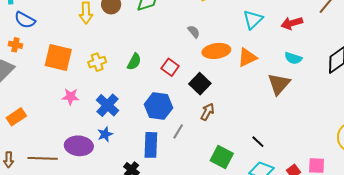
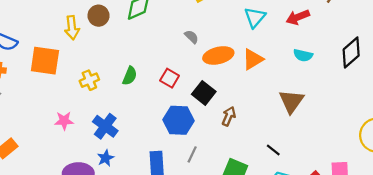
orange square: (58, 57) -> (45, 61), moved
brown triangle: (279, 84) -> (291, 101), moved
blue hexagon: (158, 106) -> (178, 120), moved
brown arrow: (207, 112) -> (229, 116), moved
gray line: (178, 131) -> (192, 154), moved

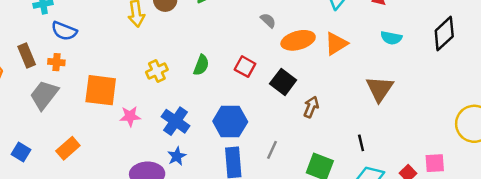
orange square: (45, 61) -> (101, 90), moved
blue hexagon: (178, 120) -> (230, 122), moved
black line: (273, 150) -> (361, 143), turned 40

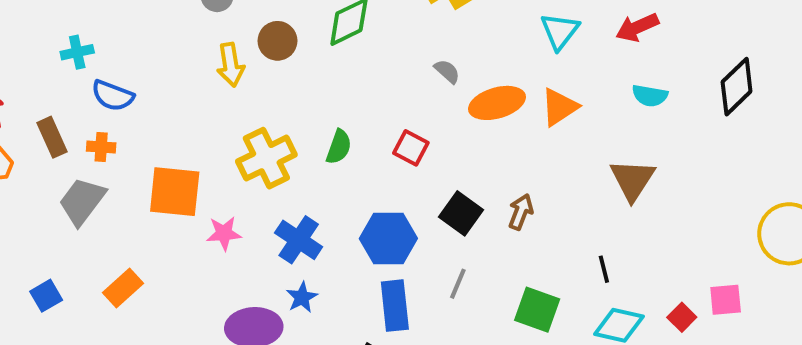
yellow cross: (157, 71) -> (266, 158), size x1.6
black square: (283, 82) -> (461, 213), moved
blue square: (21, 152) -> (46, 296), turned 30

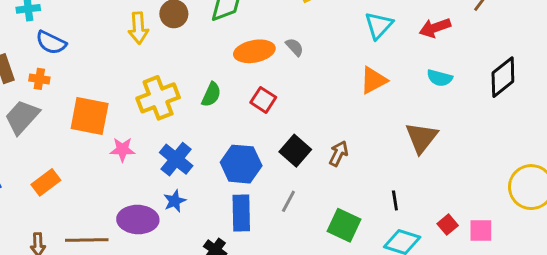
orange ellipse: (497, 103) -> (254, 51), moved
red square: (682, 317) -> (448, 225), moved

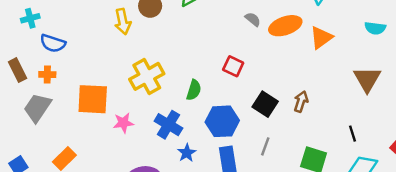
orange ellipse: (254, 51) -> (285, 26), moved
green semicircle: (211, 95) -> (194, 90), moved
blue star: (175, 201) -> (187, 153), moved

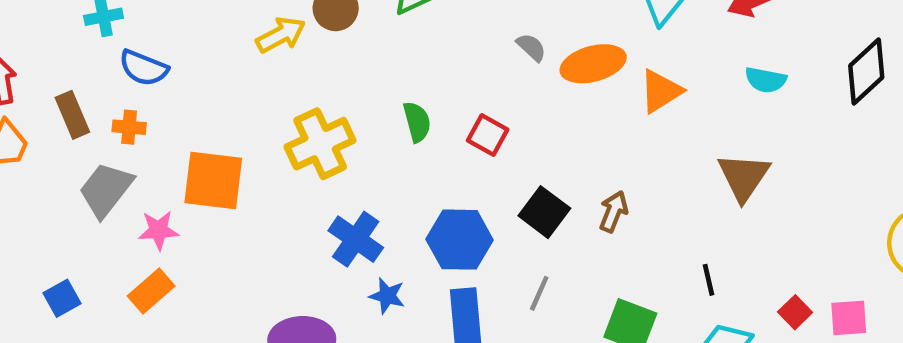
yellow arrow: (123, 21) -> (281, 35), turned -110
green semicircle: (194, 90) -> (417, 122), moved, turned -36
pink star: (123, 123) -> (159, 230), moved
blue star: (187, 153) -> (387, 296), turned -30

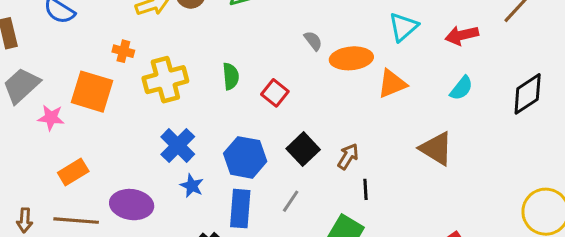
cyan semicircle: (766, 80) -> (461, 88), turned -72
orange cross: (129, 127) -> (123, 51), moved
brown triangle: (744, 177) -> (436, 149), turned -42
black line: (709, 280) -> (366, 189), moved
orange rectangle: (151, 291) -> (73, 172), moved

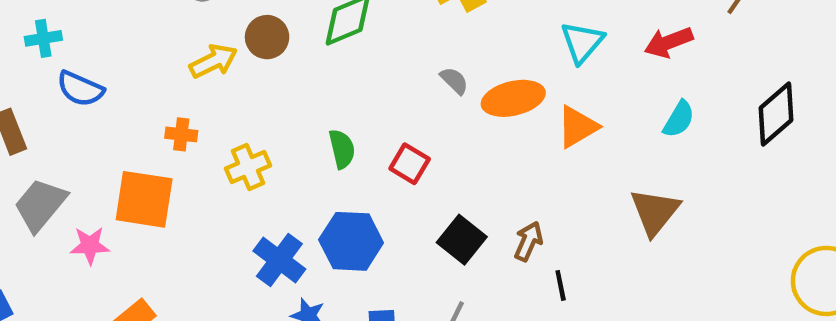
yellow cross: (165, 80) -> (248, 167), size x0.7
brown triangle: (436, 149) -> (655, 212), turned 45
blue hexagon: (245, 157) -> (351, 241), moved

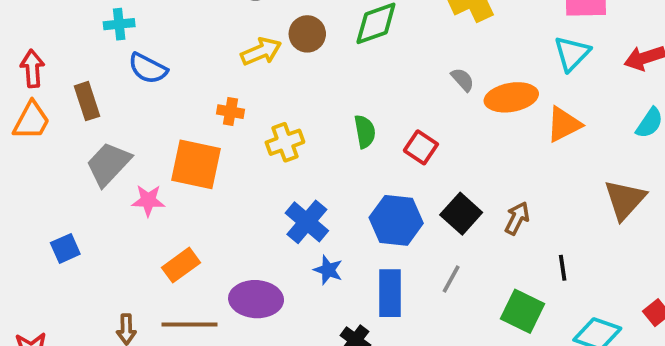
blue hexagon: (351, 241) -> (396, 220), moved
black line: (561, 285) -> (563, 268), moved

